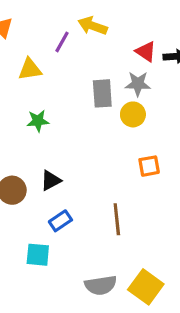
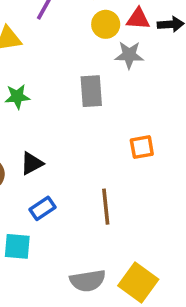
red triangle: (146, 52) -> (138, 19), turned -30
gray rectangle: (102, 93) -> (91, 91), moved
yellow circle: (133, 114) -> (106, 24), moved

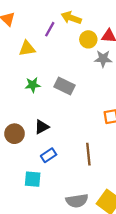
gray rectangle: (91, 91) -> (64, 86), moved, turned -60

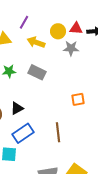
yellow arrow: (71, 18) -> (36, 42), moved
blue rectangle: (49, 155) -> (23, 133), size x1.5

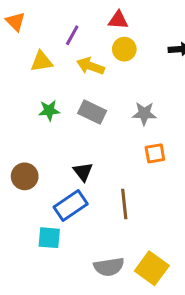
red triangle: (76, 28) -> (118, 20), moved
gray star: (71, 48) -> (144, 114), moved
black triangle: (17, 108) -> (83, 172), moved, turned -40

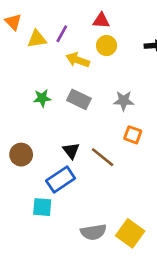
yellow triangle: (42, 61) -> (37, 39), moved
orange square: (155, 153) -> (133, 135), turned 30
brown line: (124, 204) -> (103, 157), moved, turned -45

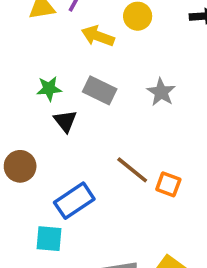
gray star: (124, 101) -> (161, 92), turned 30
orange square: (133, 135) -> (168, 184), moved
black triangle: (71, 151) -> (65, 121), moved

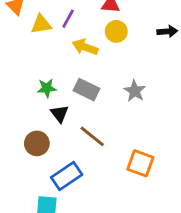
brown circle: (20, 166) -> (37, 143), moved
brown line: (132, 170) -> (92, 136), moved
orange square: (168, 184) -> (140, 163), size x1.4

